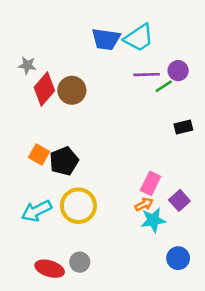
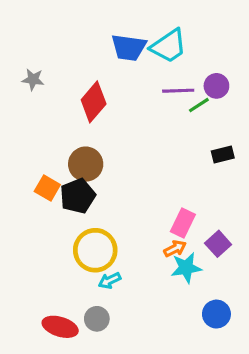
red diamond: (44, 89) -> (94, 102), moved
brown circle: (72, 90) -> (86, 164), moved
cyan arrow: (36, 211) -> (110, 281), moved, size x0.6

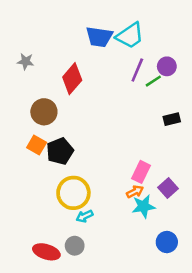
purple line: (178, 91) -> (137, 70), turned -65
brown circle: (86, 164) -> (44, 112), moved

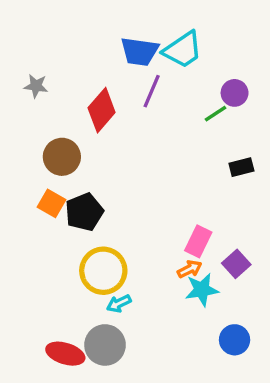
purple line: (137, 70) -> (152, 91), moved
gray circle: (75, 246) -> (105, 345), size x1.5

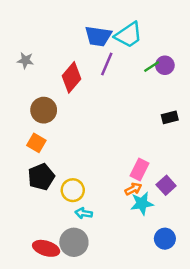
green line: (216, 114) -> (152, 66), moved
black pentagon: (84, 212) -> (41, 177), moved
yellow circle: (103, 271) -> (73, 190), size x0.7
cyan arrow: (119, 304) -> (84, 213), turned 35

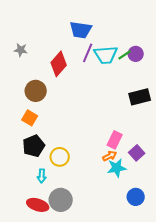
cyan trapezoid: (129, 35) -> (106, 55), moved, turned 30
black rectangle: (170, 117) -> (140, 97), size x1.5
cyan arrow: (84, 213) -> (42, 176), moved, turned -96

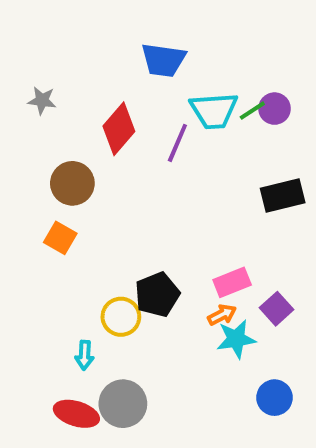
purple line: (88, 53) -> (177, 143), moved
pink rectangle: (115, 140) -> (232, 282), turned 42
black pentagon: (34, 146) -> (157, 295), moved

